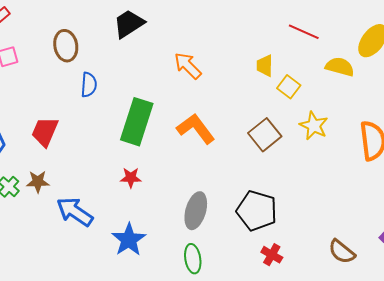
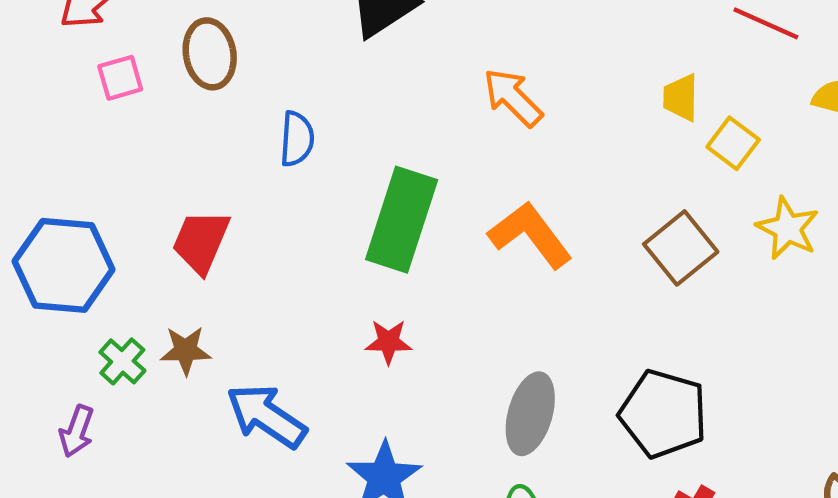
brown ellipse: (66, 46) -> (210, 54), moved

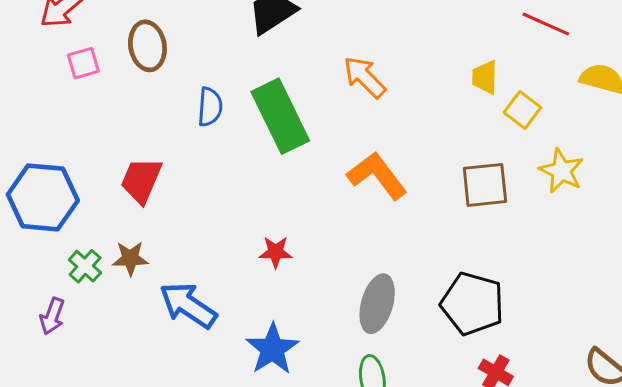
green rectangle: (402, 220) -> (280, 116), moved, turned -44
brown square: (681, 248) -> (485, 185), turned 33

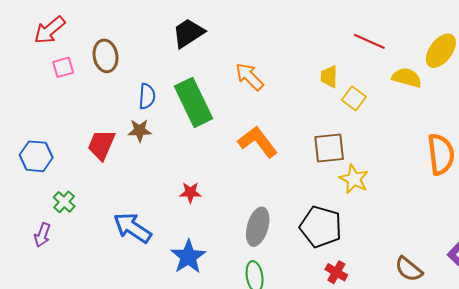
yellow star: (561, 171) -> (354, 179), moved
blue hexagon: (43, 197) -> (36, 156), size x0.7
brown star: (130, 258) -> (140, 130), moved

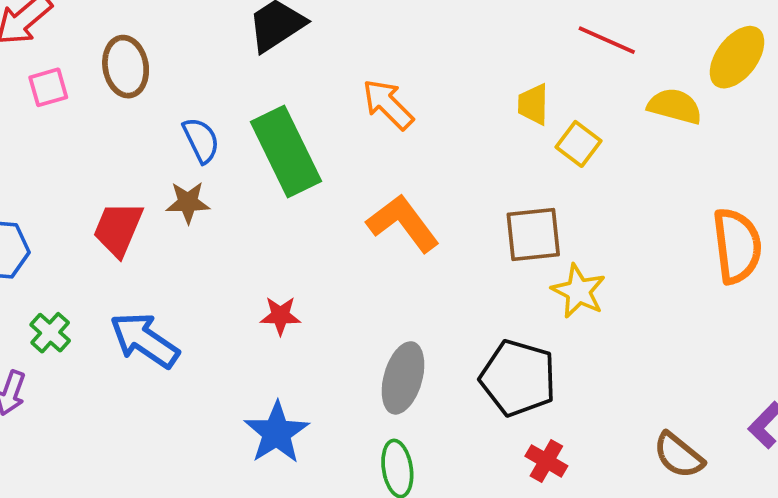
blue semicircle: (147, 96) -> (201, 140), turned -30
blue arrow: (132, 228) -> (144, 340), moved

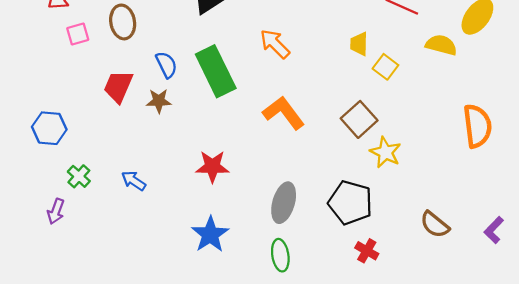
red trapezoid: (118, 229) -> (118, 87), moved
brown square: (533, 235) -> (359, 119), turned -36
red star: (280, 316) -> (212, 167), size x1.4
blue arrow: (144, 340) -> (134, 181), size x0.6
brown semicircle: (679, 455) -> (435, 225), moved

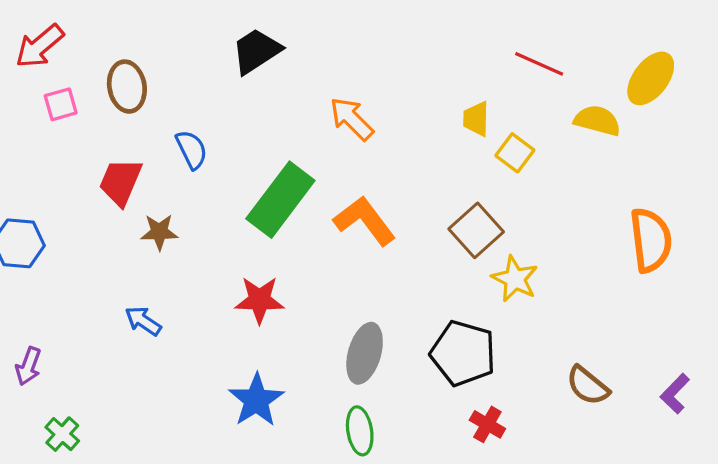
green rectangle: (216, 71) -> (280, 200), moved, turned 63
brown star: (159, 101) -> (159, 232), moved
green cross: (79, 176) -> (62, 434), moved

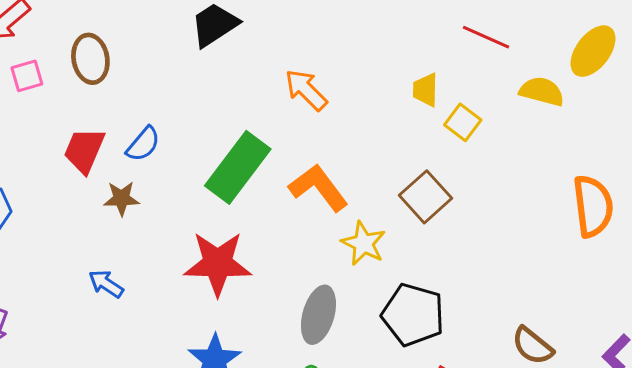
blue semicircle: (192, 150) -> (143, 144), moved, turned 66
yellow star: (515, 279) -> (363, 243), moved
red star: (259, 300) -> (218, 264), size x1.4

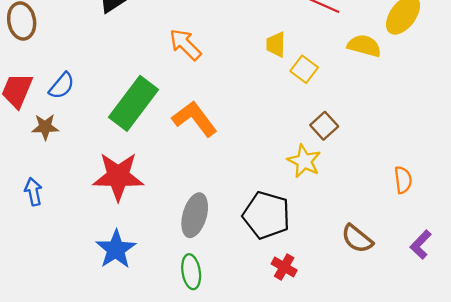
brown square: (425, 197) -> (324, 126), moved, size x0.7
orange semicircle: (593, 206) -> (403, 180), moved, size x0.6
yellow star: (363, 243) -> (304, 161), moved
blue arrow: (106, 284) -> (33, 192), turned 44

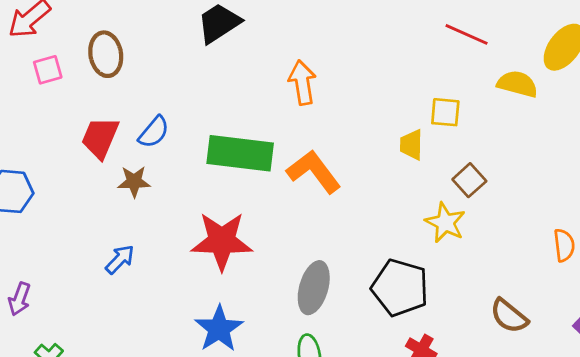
orange arrow: (185, 45) -> (302, 83), turned 36
yellow trapezoid: (276, 45) -> (411, 145), moved
yellow square: (304, 69) -> (445, 112), turned -32
green rectangle: (133, 103) -> (240, 153), turned 60
blue arrow: (33, 192) -> (120, 259), turned 56

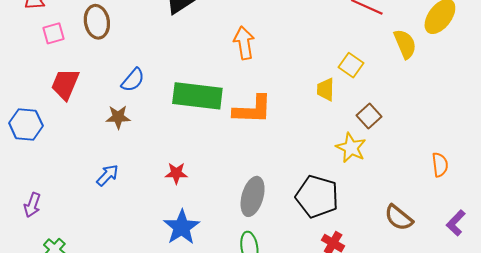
yellow semicircle: (517, 84) -> (405, 44), turned 52
yellow square: (445, 112) -> (351, 65), turned 30
red trapezoid: (100, 138) -> (65, 84), moved
orange L-shape: (314, 172) -> (253, 110), turned 129
red star: (222, 241) -> (176, 173), moved, size x0.5

